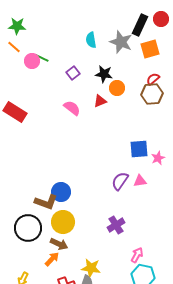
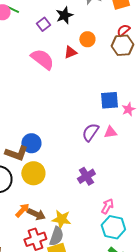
black star: (104, 74) -> (64, 15), moved, turned -30
pink semicircle: (72, 108) -> (42, 59), size x1.4
brown arrow: (59, 244) -> (36, 214), moved

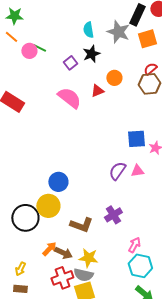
brown L-shape: (16, 153) -> (81, 225), moved
yellow circle: (33, 173) -> (48, 206), moved
gray semicircle: (56, 236) -> (83, 275), turned 84

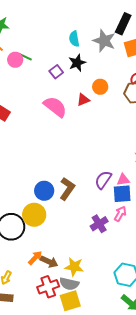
blue square: (136, 139) -> (122, 194), moved
brown L-shape: (81, 225) -> (67, 189), moved, turned -75
pink arrow: (134, 245) -> (120, 214), moved

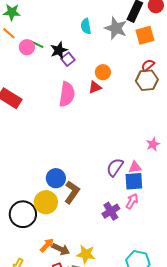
black star: (77, 63) -> (59, 50), moved
orange circle: (100, 87) -> (103, 72), moved
pink semicircle: (55, 107) -> (67, 94), turned 60
brown L-shape: (67, 189) -> (72, 192), moved

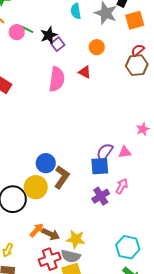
orange circle: (103, 72) -> (97, 47), moved
red triangle: (95, 87) -> (85, 72), turned 48
blue square: (134, 181) -> (100, 166), moved

